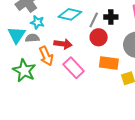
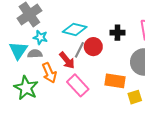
gray line: (94, 20) -> (79, 50), moved
red circle: (99, 37) -> (93, 47), moved
red arrow: (63, 44) -> (67, 60), turned 42

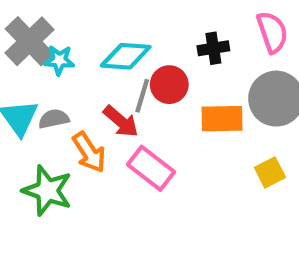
cyan star: (40, 37) -> (59, 60), moved
orange rectangle: (115, 81) -> (222, 119), moved

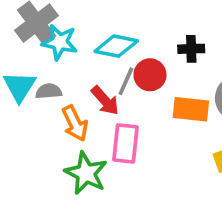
cyan star: (59, 60) -> (60, 42), size x1.4
pink rectangle: (151, 168) -> (125, 143), turned 51
green star: (47, 191) -> (86, 173), moved

